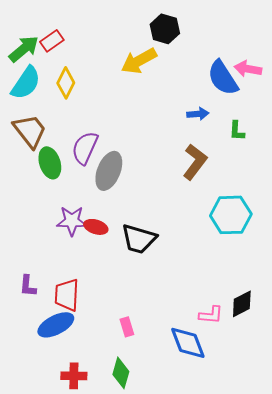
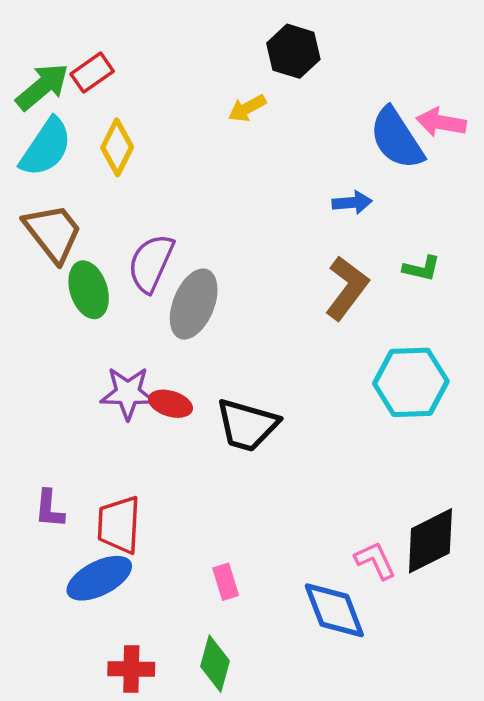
yellow arrow: (139, 61) -> (247, 108), size x0.6
green L-shape: (237, 131) -> (422, 268), moved, turned -80
black diamond: (242, 304) -> (430, 541), size x1.4
pink L-shape: (211, 315) -> (375, 560), turned -120

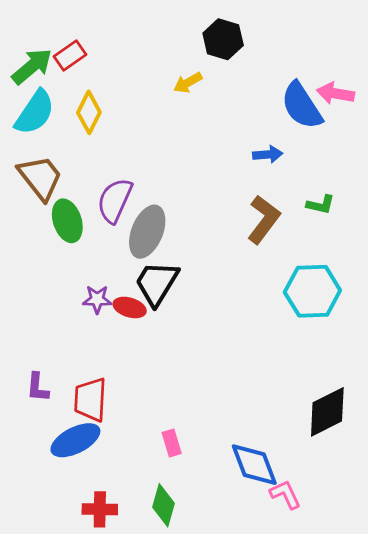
purple star: (128, 393) -> (97, 299), size x0.7
black trapezoid: (247, 425) -> (157, 283), moved, turned 105
pink L-shape: (375, 560) -> (285, 494), moved

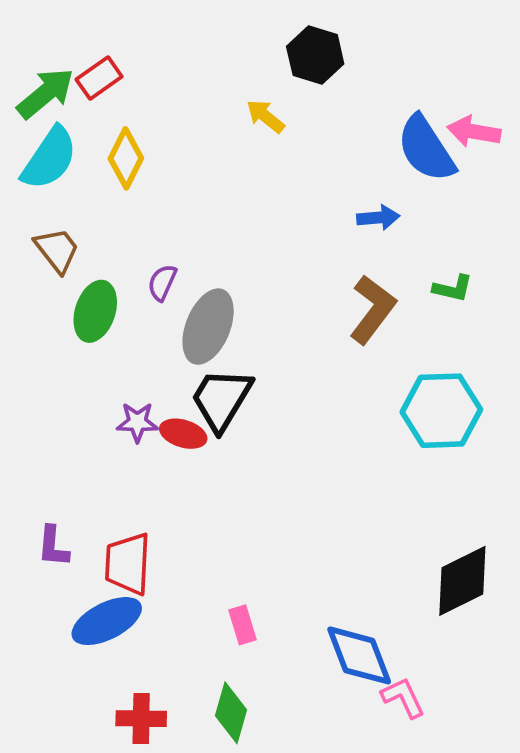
yellow arrow: (188, 83) -> (265, 116), turned 68
brown trapezoid: (40, 177) -> (57, 250), size x0.7
purple semicircle: (115, 200) -> (162, 283), size x0.6
green ellipse: (67, 221) -> (95, 311), turned 36

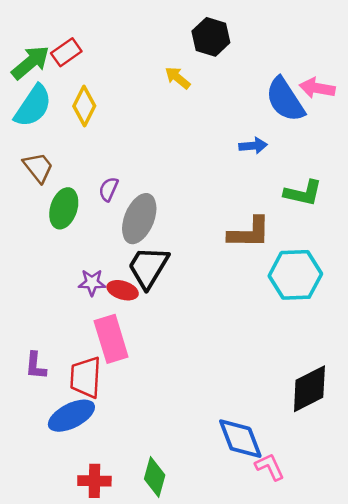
green L-shape: (453, 288) -> (303, 193), size x1.4
brown L-shape: (373, 309) -> (249, 233), moved, turned 54
pink rectangle: (242, 625) -> (111, 339), moved, size x1.8

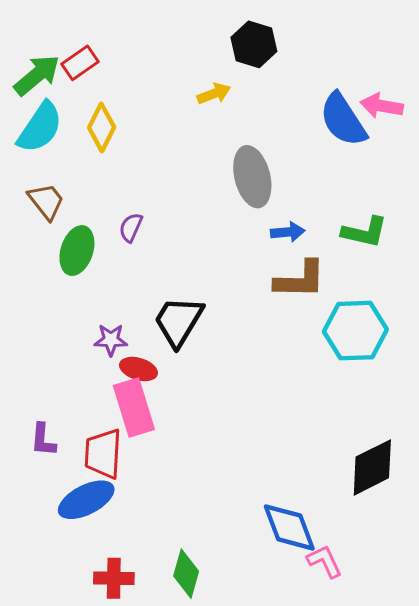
yellow arrow: (178, 78) -> (214, 94), turned 120
blue arrow: (253, 146) -> (288, 232), moved
gray ellipse: (139, 219) -> (252, 177), moved, turned -36
red ellipse: (123, 290) -> (138, 369), moved

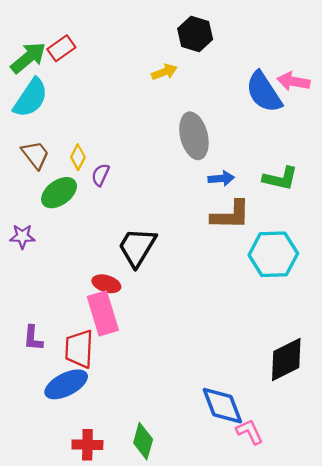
yellow diamond: (102, 127) -> (78, 157), moved, size x0.7
green ellipse: (77, 251) -> (59, 193), turned 36
purple star: (111, 340) -> (22, 236), moved

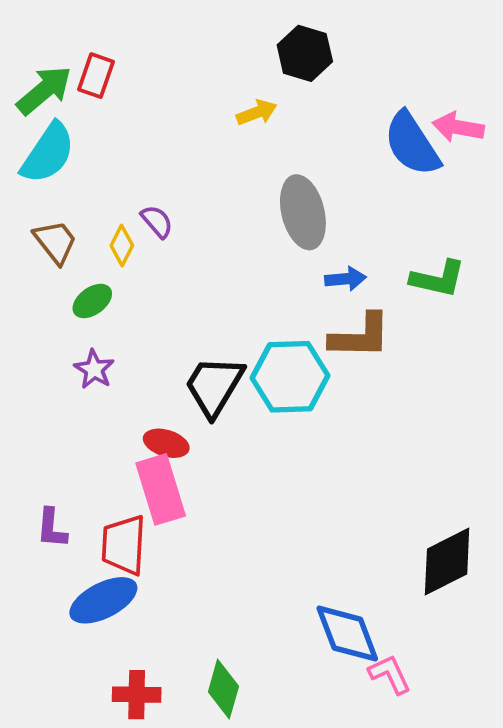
red rectangle: (61, 48) -> (96, 76), turned -36
purple semicircle: (100, 175) -> (157, 222), moved, turned 115
green ellipse: (59, 193) -> (92, 301), size x0.7
purple star: (22, 236) -> (94, 369), moved, turned 30
cyan hexagon: (273, 254) -> (290, 377), moved

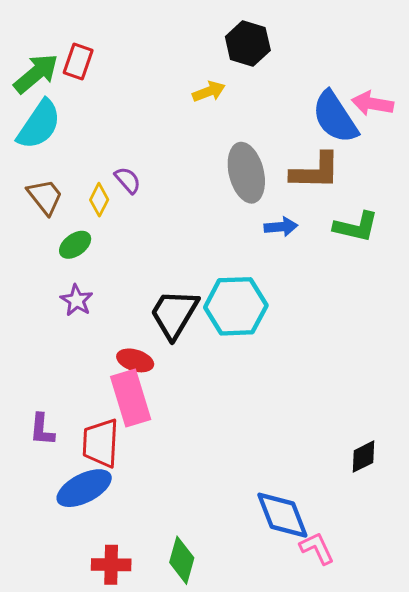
brown L-shape: (360, 336) -> (315, 171), moved
black diamond: (447, 562) -> (363, 457), size x0.6

